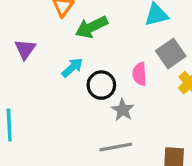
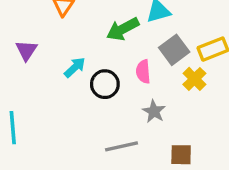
green arrow: (91, 27) -> (123, 29), moved
gray star: (123, 110) -> (154, 111), moved

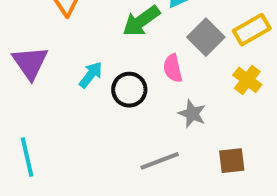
purple triangle: (26, 50) -> (30, 63), size x1.4
yellow cross: (194, 79) -> (247, 80), moved

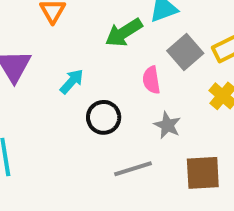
black circle: (129, 90) -> (104, 117), moved
brown square: (232, 161) -> (203, 173), size x1.4

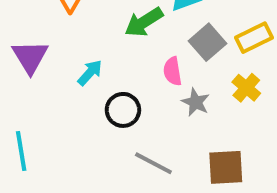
gray star: (167, 125) -> (196, 102), moved
gray line: (133, 169) -> (153, 163), turned 45

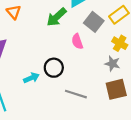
cyan arrow: (90, 73) -> (31, 78), moved, turned 35
gray star: (196, 102) -> (112, 64), moved

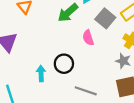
cyan arrow: (31, 78) -> (41, 73), turned -70

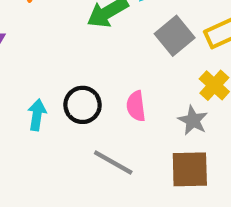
pink semicircle: (88, 38) -> (136, 106), moved

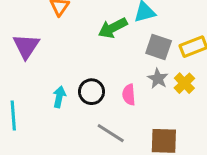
gray square: (175, 36) -> (159, 47), turned -35
gray star: (193, 120) -> (158, 78), moved

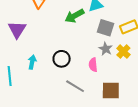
pink semicircle: (129, 95) -> (93, 65), moved
cyan arrow: (59, 97) -> (32, 62), moved

